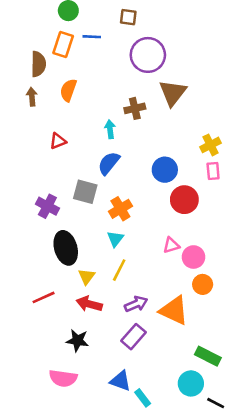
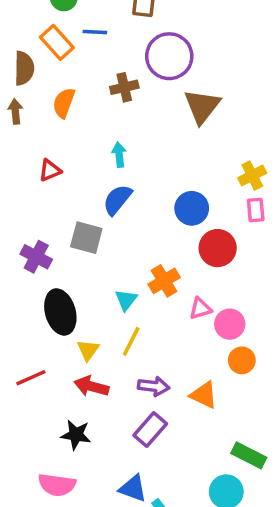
orange rectangle: (63, 44) -> (57, 42), turned -60
brown cross: (135, 108) -> (124, 87), moved
orange cross: (120, 209) -> (164, 281), moved
purple arrow: (136, 304) -> (154, 386), turned 30
orange triangle: (174, 310) -> (204, 395), size x0.7

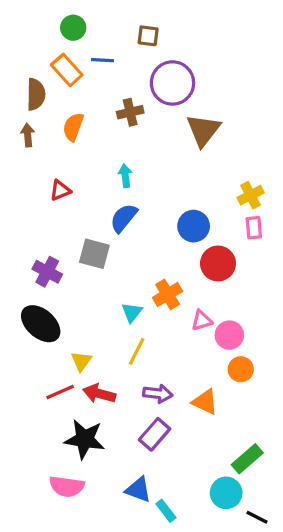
black ellipse: (60, 312) -> (41, 324), moved, turned -33
yellow triangle: (88, 350) -> (81, 361), moved
red line: (31, 378) -> (60, 392), moved
black star: (76, 435) -> (85, 439), size x1.4
green rectangle: (249, 455) -> (247, 459), turned -68

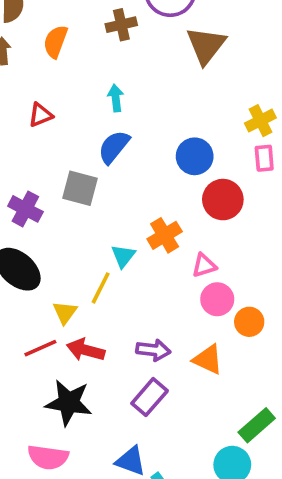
pink circle: (229, 335) -> (217, 299), moved
yellow line: (137, 351) -> (101, 288), moved

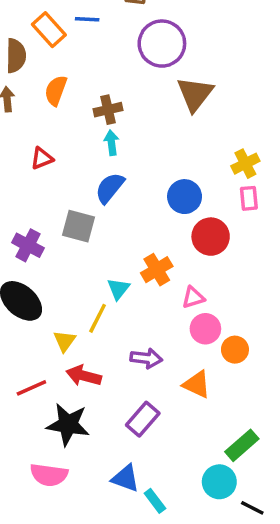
brown cross: (121, 25) -> (108, 110), moved
red line: (40, 348) -> (31, 388), moved
purple arrow: (153, 350) -> (146, 358), moved

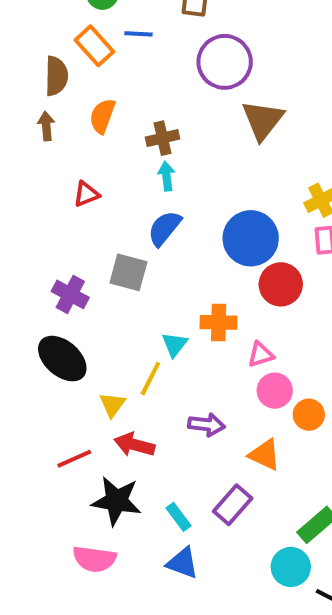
blue circle: (185, 197) -> (251, 238), size x1.4
orange cross: (157, 270) -> (219, 322), turned 32
purple rectangle: (143, 419) -> (233, 505), moved
cyan rectangle: (155, 501) -> (179, 517), moved

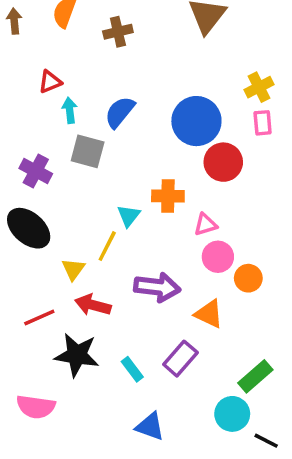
cyan arrow: (167, 176) -> (70, 110), moved
purple arrow: (207, 425) -> (157, 287), size x1.4
pink semicircle: (94, 559) -> (36, 407), moved
blue triangle: (183, 563) -> (150, 426), moved

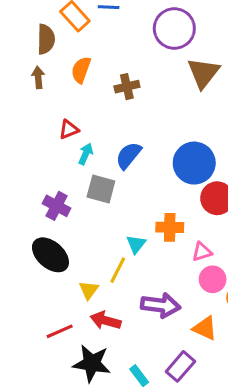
cyan arrow: (70, 110) -> (86, 154), turned 30

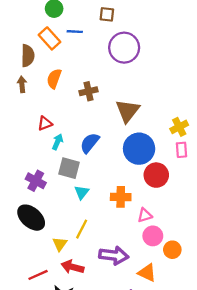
brown triangle: (203, 73) -> (128, 111), moved
cyan triangle: (136, 244) -> (82, 192), moved

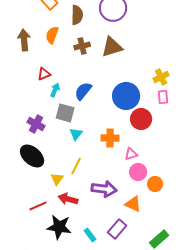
brown semicircle: (28, 56) -> (77, 15), moved
brown arrow: (22, 84) -> (24, 40), size x1.5
brown triangle: (128, 111) -> (112, 47), moved, turned 35

